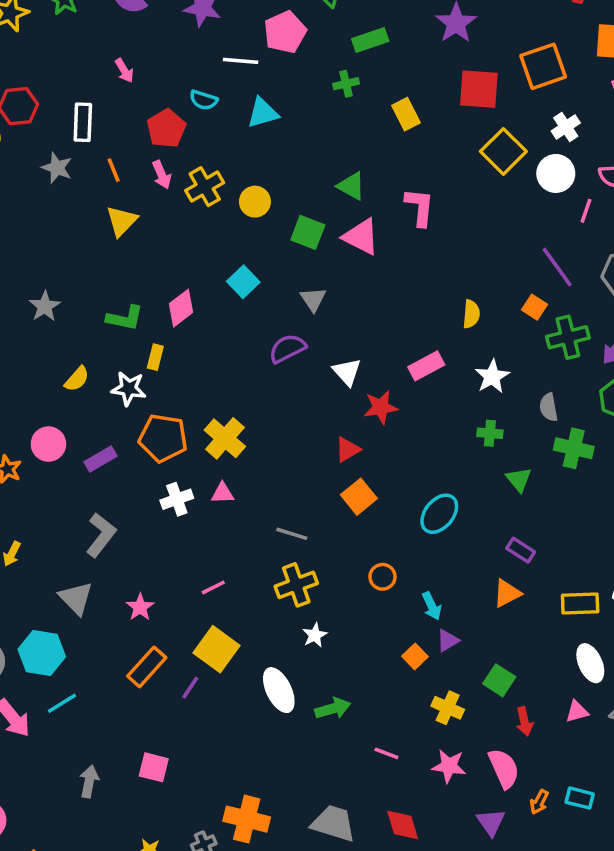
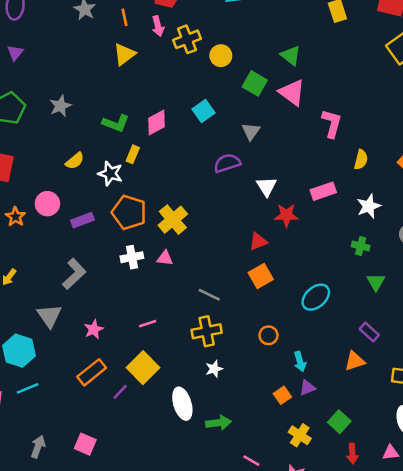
pink L-shape: (420, 207) -> (332, 123), moved

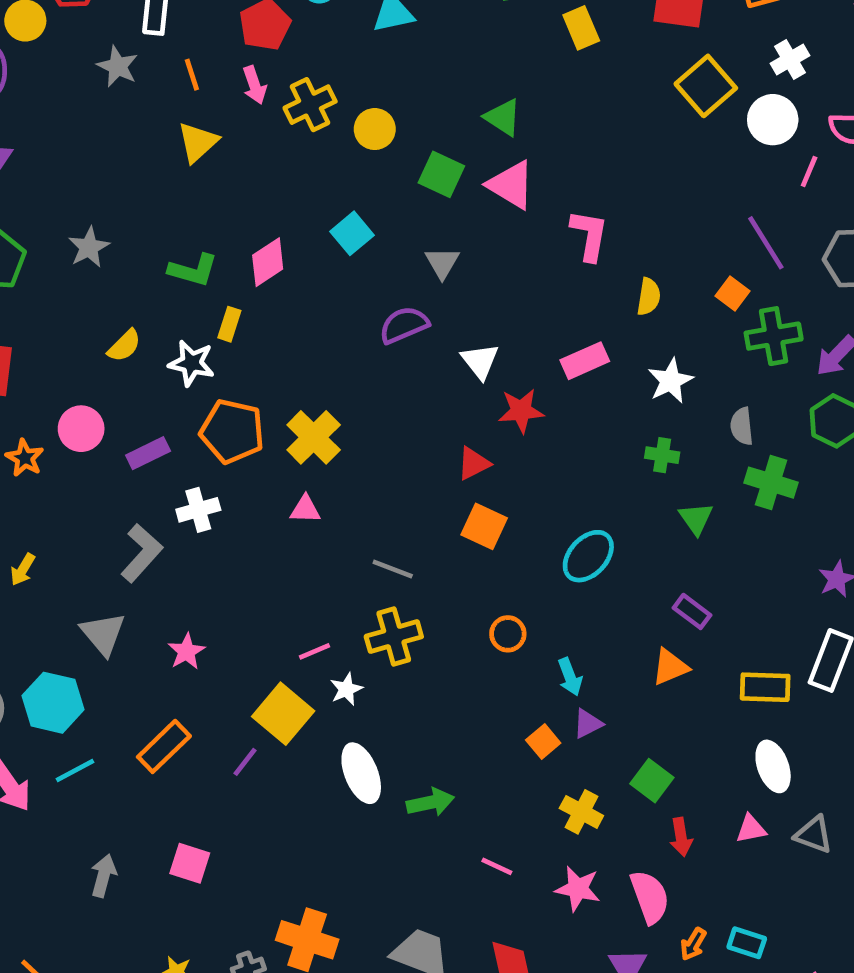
white cross: (132, 257) -> (198, 510), moved
orange square: (261, 276) -> (484, 526), turned -30
pink line: (148, 324) -> (314, 651), moved
white star: (214, 369) -> (346, 689), moved
orange rectangle: (92, 372) -> (164, 746), moved

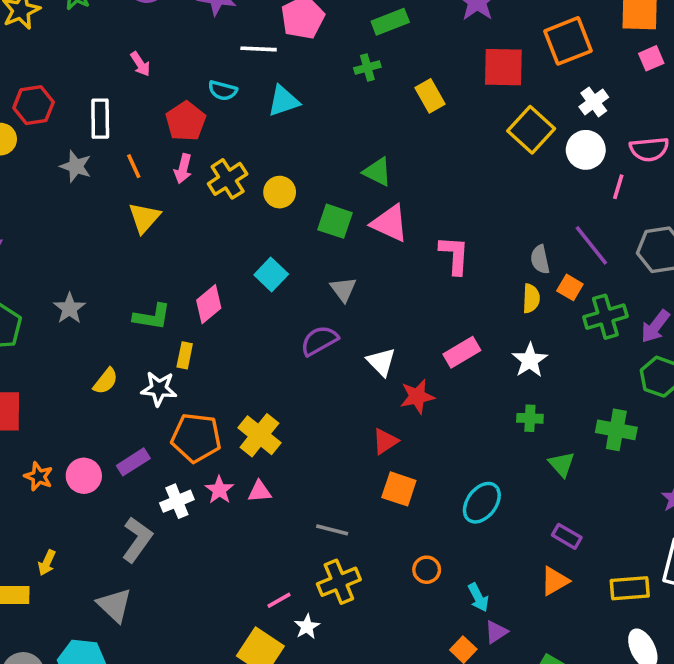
pink arrow: (255, 85) -> (183, 169), turned 40
yellow semicircle: (649, 297) -> (531, 298), moved
gray semicircle: (742, 426) -> (540, 259), moved
pink circle: (81, 429) -> (84, 476), moved
pink star: (186, 651) -> (219, 490), moved

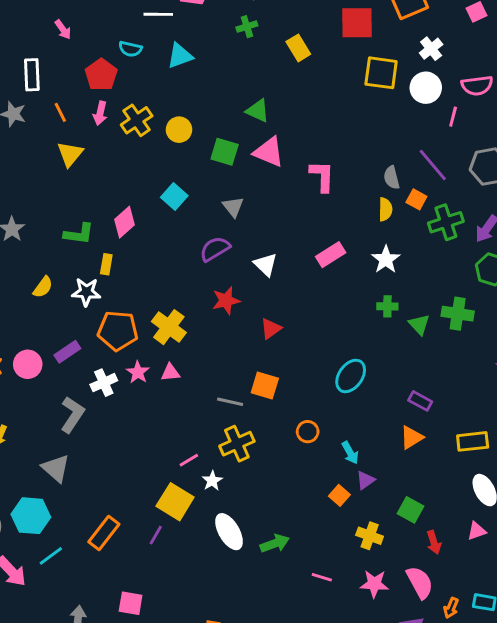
yellow square: (531, 130) -> (381, 73), turned -33
red star: (417, 396) -> (226, 301), moved
green triangle: (562, 464) -> (419, 324), moved
orange square: (399, 489) -> (265, 386), moved

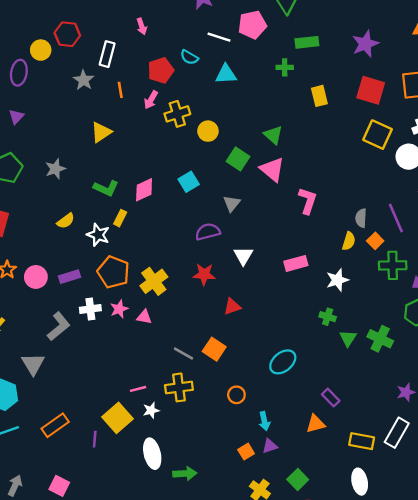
yellow triangle: (70, 154) -> (101, 132), moved
purple line: (156, 535) -> (95, 439), turned -42

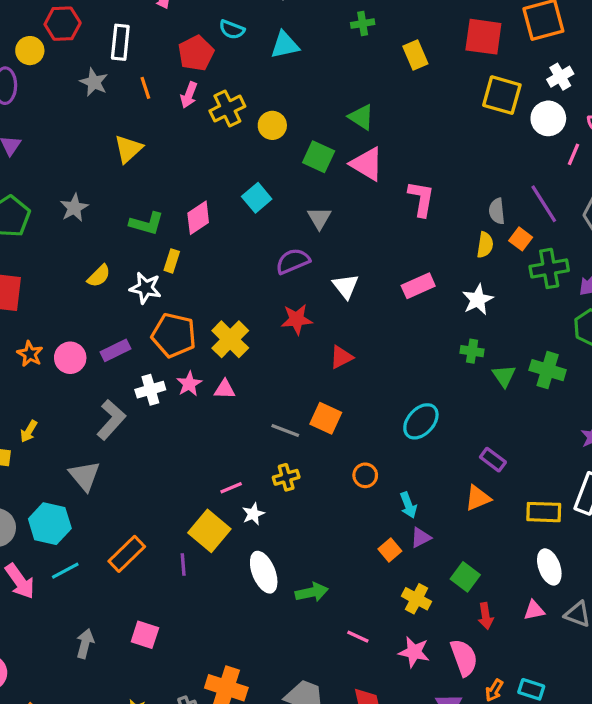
yellow cross: (179, 387) -> (286, 477), size x0.7

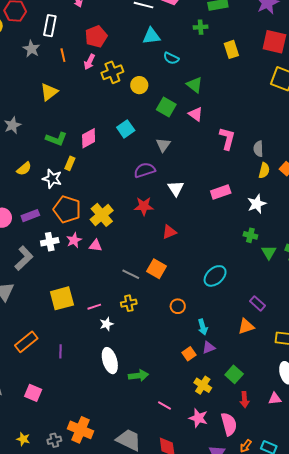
cyan semicircle: (232, 30) -> (171, 58), moved
pink triangle: (367, 164) -> (196, 114), size x0.7
gray semicircle: (497, 211) -> (258, 149), moved
yellow square: (209, 531) -> (62, 298), moved, turned 30

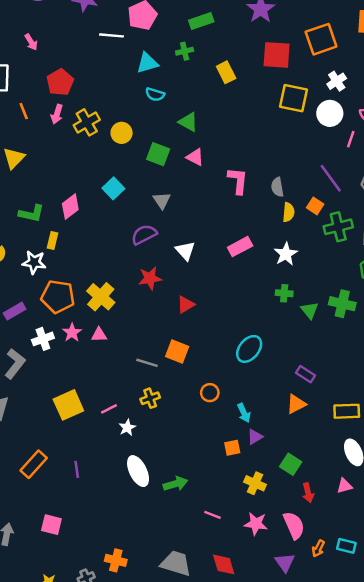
cyan triangle: (151, 36) -> (147, 63), moved
orange square: (189, 354) -> (232, 448), turned 32
orange cross: (81, 430) -> (116, 560), size x0.7

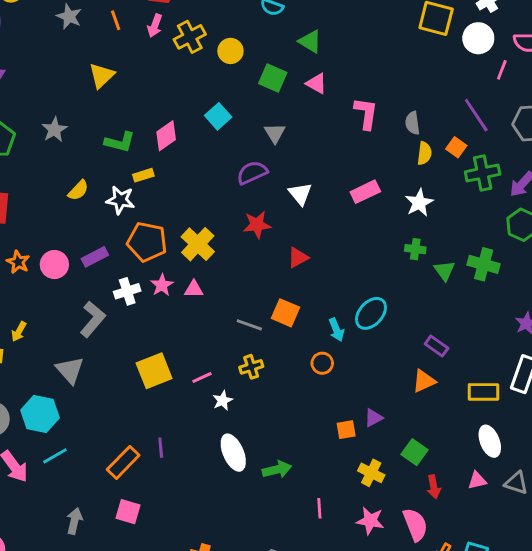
yellow rectangle: (52, 241) -> (143, 175), turned 56
cyan arrow: (244, 413) -> (336, 330), moved
orange rectangle: (34, 464) -> (123, 462), moved
pink line: (213, 515) -> (319, 508), turned 63

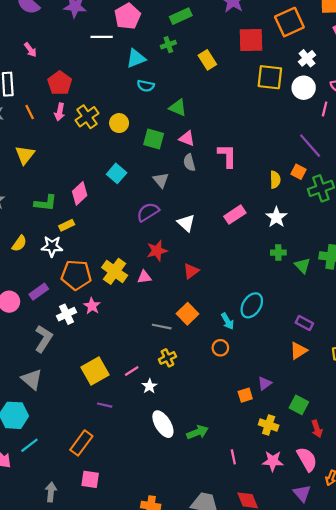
gray semicircle: (412, 123) -> (189, 163), moved
pink triangle: (194, 289) -> (144, 277), moved
orange square: (285, 313) -> (188, 314), turned 30
purple line: (161, 448) -> (105, 405), moved, turned -64

